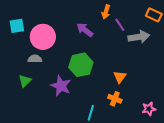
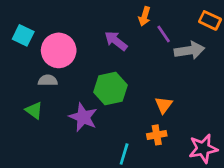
cyan square: (17, 26) -> (23, 35), turned 35
green triangle: (25, 81) -> (34, 110), turned -40
orange cross: (115, 99) -> (157, 135), turned -32
pink star: (149, 109) -> (203, 149), size x1.5

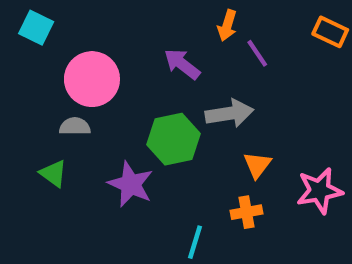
cyan square: (23, 35) -> (36, 28), moved
gray arrow: (190, 50) -> (229, 113), moved
pink star: (203, 149) -> (319, 191), moved

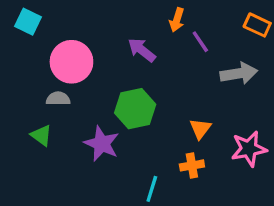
gray arrow: (229, 113) -> (239, 73), moved

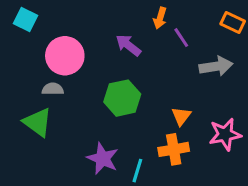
green triangle: (41, 135) -> (38, 122), size x1.5
purple star: (102, 144) -> (103, 159), moved
orange cross: (192, 165) -> (174, 149), size x1.4

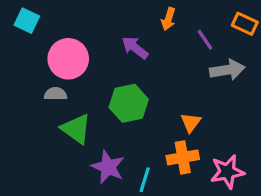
purple line: (181, 38) -> (205, 40), moved
green triangle: (38, 122) -> (76, 129), moved
pink star: (225, 134) -> (227, 172), moved

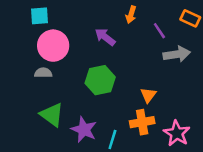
cyan square: (27, 21) -> (40, 16), moved, turned -30
green triangle: (76, 129) -> (52, 115), moved
pink star: (227, 172) -> (177, 133), turned -30

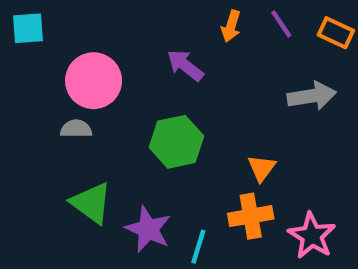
cyan square: (40, 16) -> (28, 28), moved
purple line: (159, 31) -> (281, 24), moved

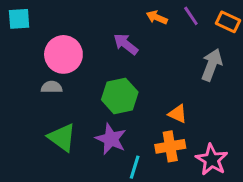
orange arrow: (231, 26) -> (157, 17), turned 96
gray arrow: (312, 96) -> (212, 65), turned -60
orange triangle: (262, 168) -> (178, 114), turned -42
purple star: (148, 229) -> (111, 139), moved

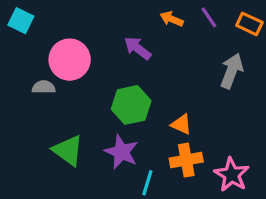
cyan square: (19, 19) -> (21, 21), turned 30
gray semicircle: (52, 87) -> (44, 87), moved
orange triangle: (178, 114) -> (181, 124), moved

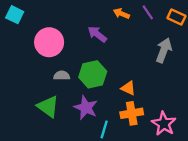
gray semicircle: (44, 87) -> (62, 75), moved

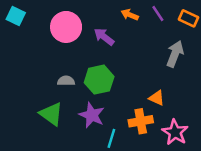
pink circle: (49, 42) -> (66, 27), moved
orange triangle: (128, 88) -> (157, 98), moved

